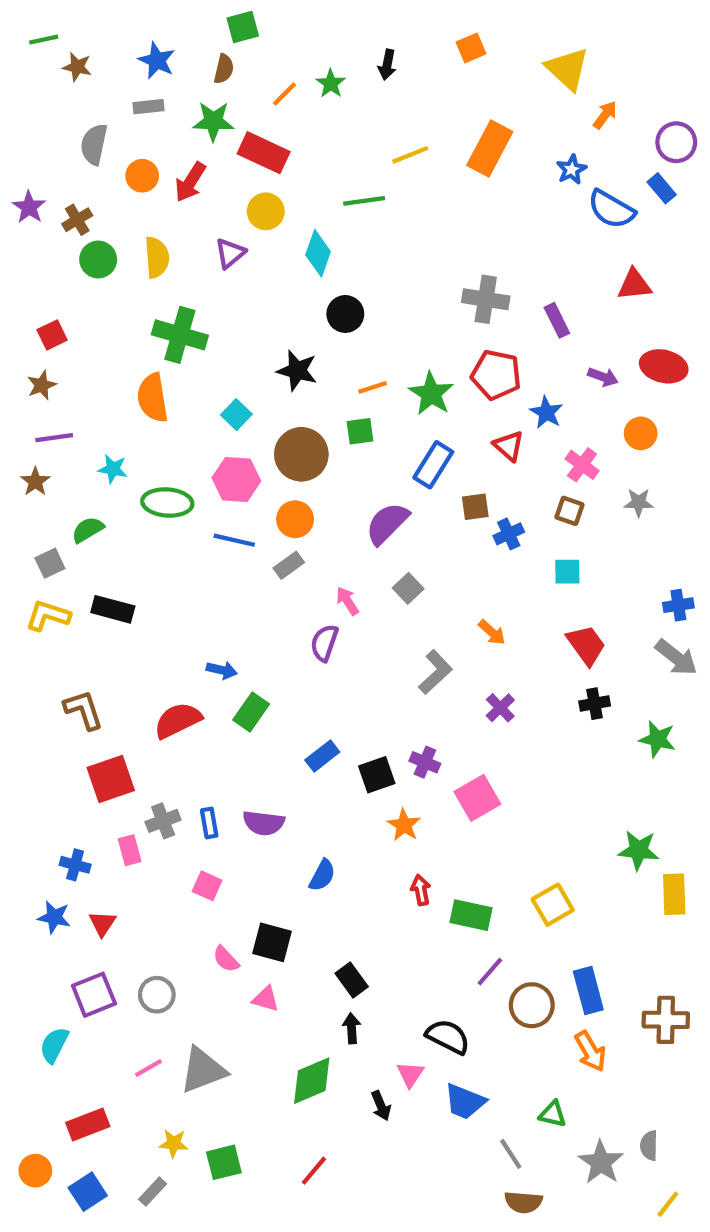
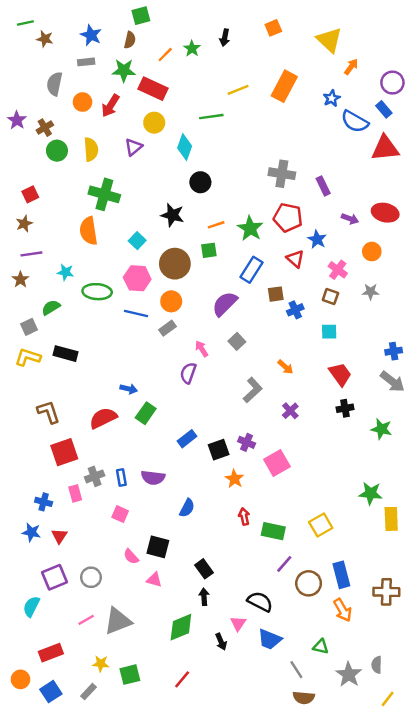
red triangle: (634, 285) -> (385, 148), moved, size x1.4

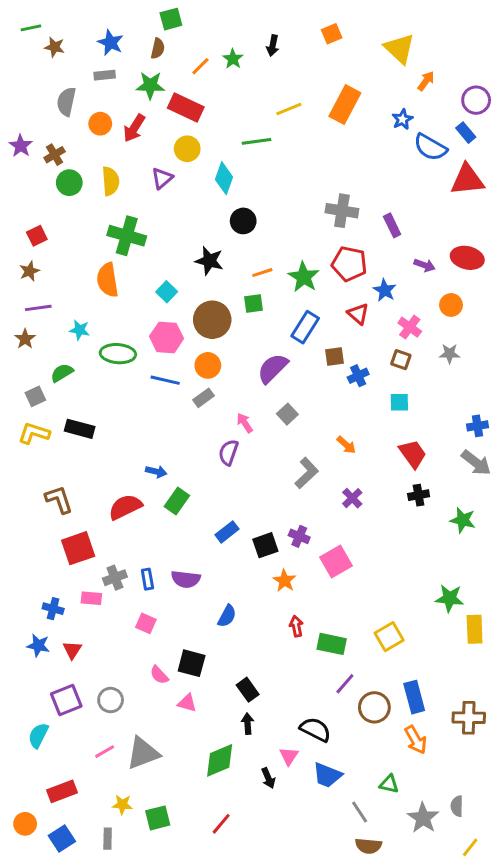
pink rectangle: (75, 493) -> (91, 598), turned -70
gray rectangle: (89, 692) -> (108, 839), turned -42

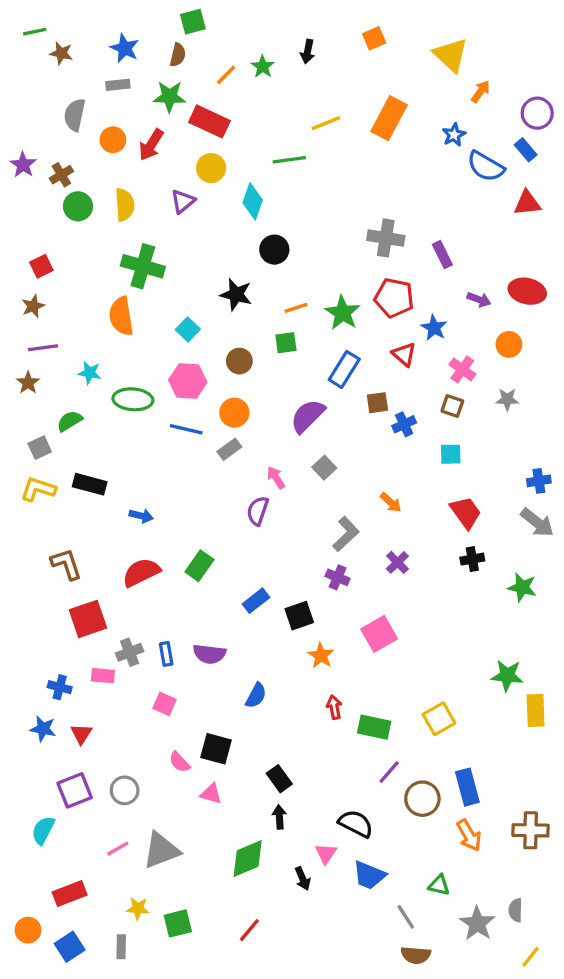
red triangle: (467, 180) -> (527, 203), size x0.7
brown circle: (212, 320) -> (239, 361), size x0.6
blue arrow: (156, 472) -> (141, 516), moved
purple cross: (299, 536) -> (338, 577), moved
brown cross: (469, 718) -> (531, 830), moved

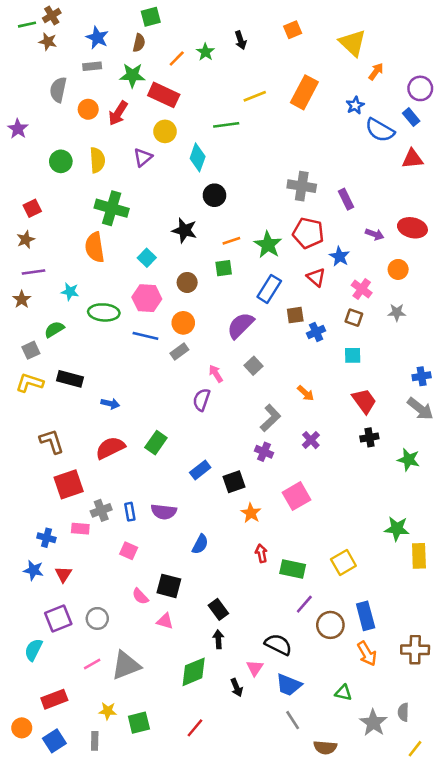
black arrow: (308, 52) -> (241, 40), turned -30
brown cross: (61, 175) -> (52, 16), moved
gray line: (406, 917) -> (293, 720), moved

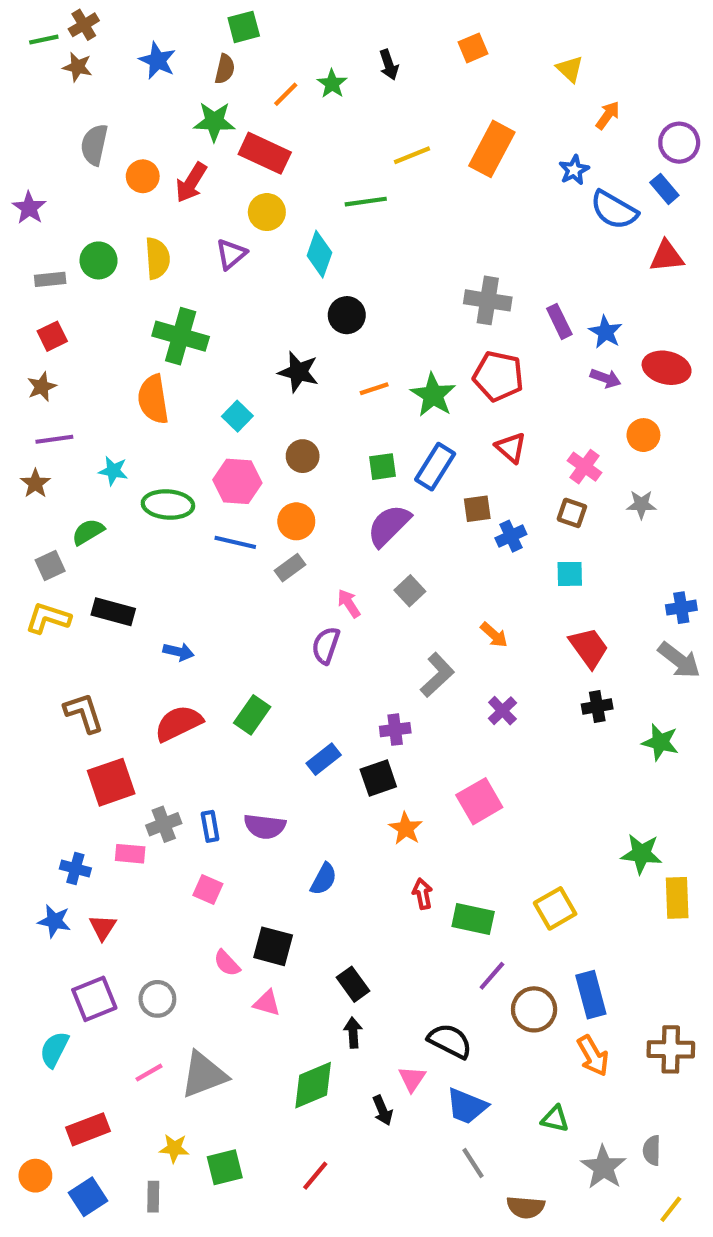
yellow triangle: (353, 43) -> (570, 69), size x0.6
gray rectangle: (92, 66) -> (50, 279), moved
blue star: (340, 256) -> (606, 332), moved
green square: (224, 268) -> (383, 467), moved
purple cross: (264, 452) -> (395, 730), moved, turned -30

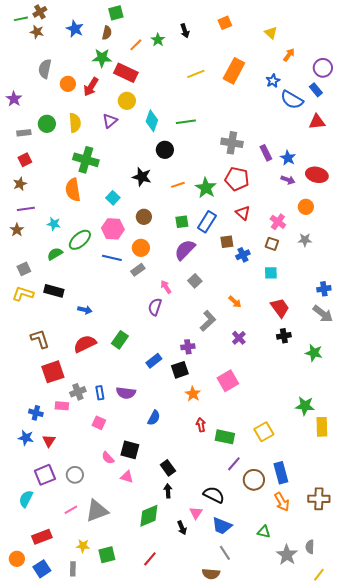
green line: (366, 202) -> (186, 122), moved
green ellipse: (168, 504) -> (80, 240), turned -45
green semicircle: (88, 532) -> (55, 254), moved
brown semicircle: (526, 1207) -> (211, 574), moved

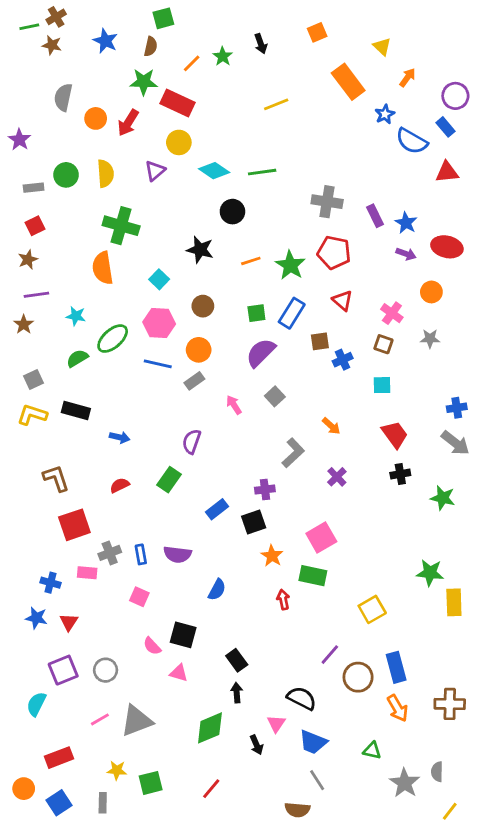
orange rectangle: (234, 71) -> (348, 82), moved, turned -65
cyan diamond: (152, 121) -> (214, 171), turned -75
purple semicircle: (155, 307) -> (192, 442), moved
red semicircle: (85, 344) -> (120, 485), size x0.6
green rectangle: (225, 437) -> (313, 576), moved

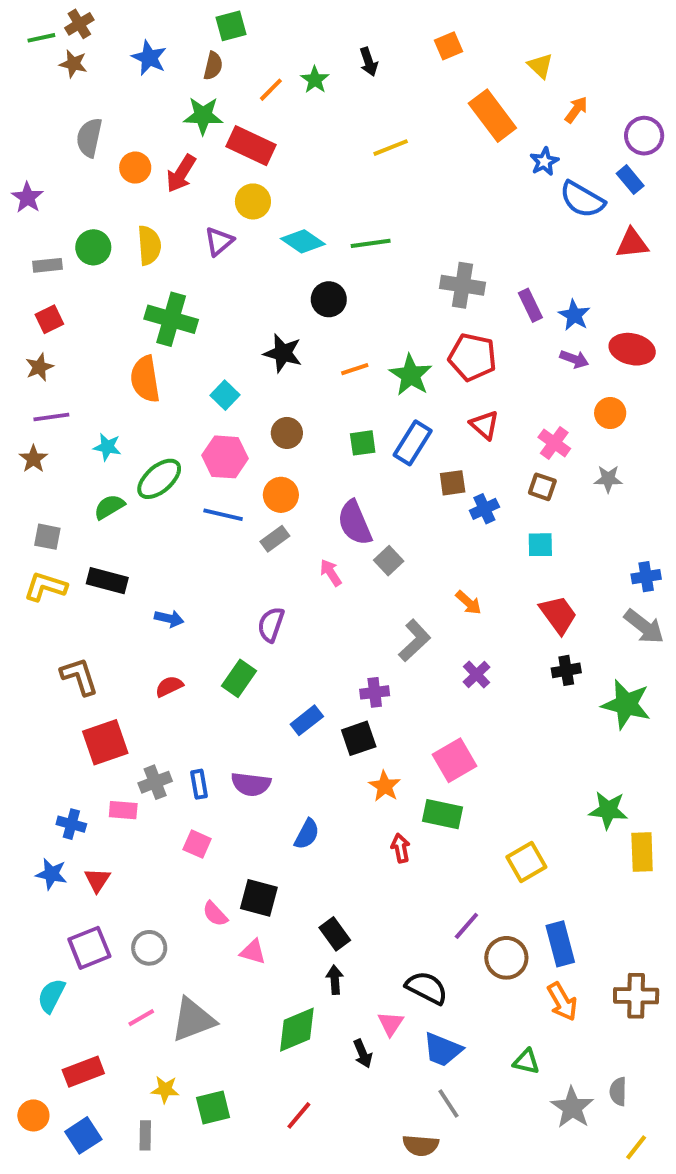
purple semicircle: (261, 353) -> (355, 523), moved, turned -68
gray square: (34, 379) -> (47, 537), turned 36
green star: (443, 498) -> (626, 704), size x1.4

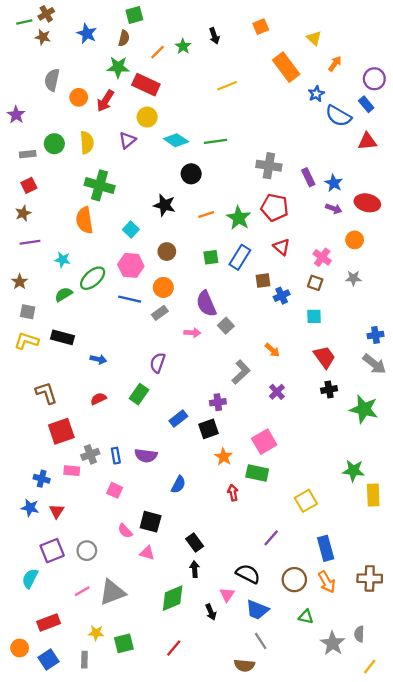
brown star: (33, 459) -> (20, 282), moved
pink arrow: (331, 573) -> (192, 333), turned 126
brown circle: (506, 958) -> (294, 580), moved

